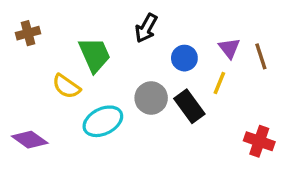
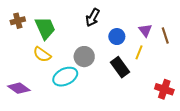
green trapezoid: (95, 55) -> (45, 28), moved
gray circle: (151, 98) -> (84, 57), moved

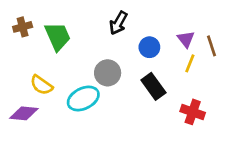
yellow line: (139, 52) -> (190, 63), moved
yellow semicircle: (42, 54) -> (41, 85), moved
purple diamond: (19, 88) -> (24, 113), turned -30
red cross: (164, 89) -> (193, 112), moved

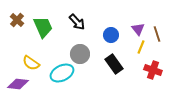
black arrow: (118, 23) -> (77, 22), moved, turned -72
brown cross: (23, 27) -> (17, 20), turned -32
red cross: (193, 112) -> (153, 70), moved

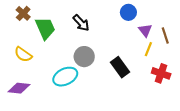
brown cross: (17, 20) -> (23, 13), moved
blue circle: (111, 35) -> (128, 12), moved
yellow semicircle: (31, 63) -> (23, 54), moved

